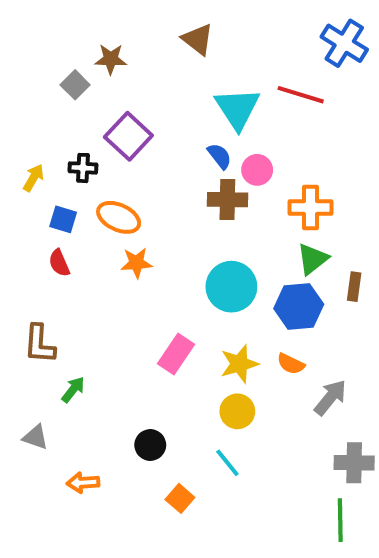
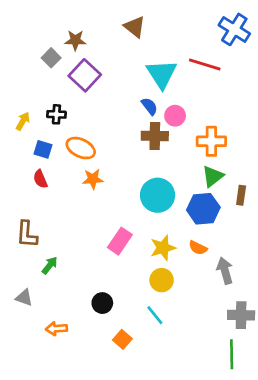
purple square: (128, 136) -> (85, 75), moved
gray arrow: (330, 397) -> (225, 271), turned -55

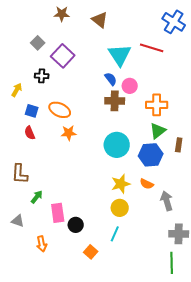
brown star: (75, 40) -> (62, 14), moved
black cross: (56, 114) -> (42, 76), moved
pink rectangle: (120, 241) -> (58, 213), moved, turned -42
cyan line: (155, 315) -> (115, 234), turned 63
orange arrow: (56, 329) -> (42, 244), turned -98

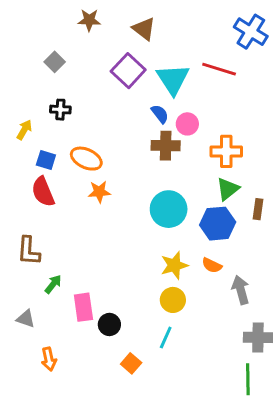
purple square: (63, 56) -> (128, 71), moved
red semicircle: (30, 133) -> (43, 192), size x1.5
orange arrow: (42, 244) -> (49, 359), moved

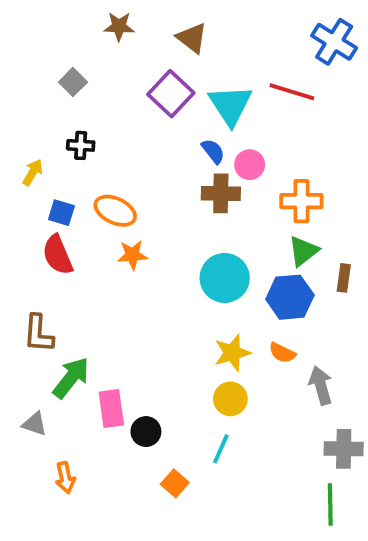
green arrow: (53, 284) -> (71, 378), size x1.6

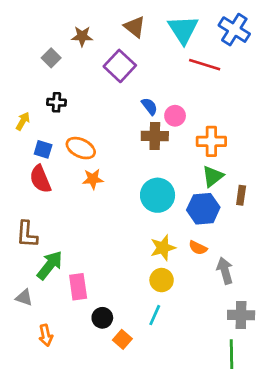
brown star: (119, 26) -> (82, 36), moved
cyan triangle: (230, 105) -> (183, 30), moved
black circle: (146, 432) -> (102, 318), moved

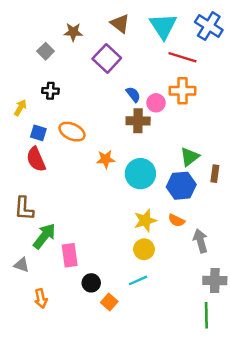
orange cross: (211, 141) -> (182, 91), moved
orange star: (93, 179) -> (106, 159), moved
cyan line: (155, 315) -> (138, 280), turned 42

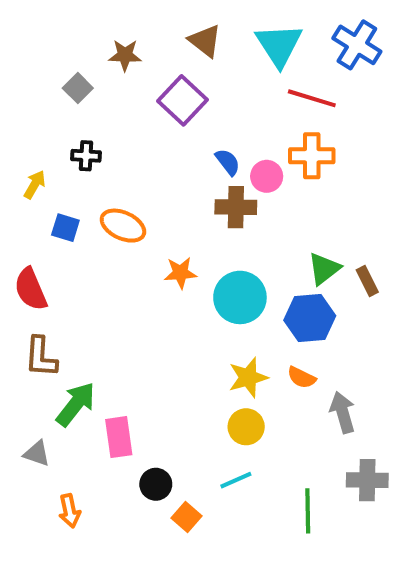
red semicircle: (36, 159) -> (31, 289), moved
brown rectangle: (215, 174) -> (367, 281), moved, turned -35
green line: (206, 315) -> (308, 511), moved

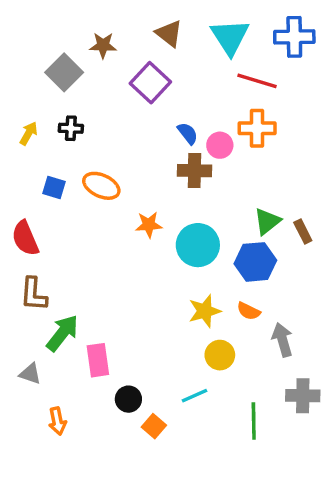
blue cross: (357, 45) -> (294, 37), turned -33
gray square: (78, 88) -> (64, 72), size x1.5
yellow arrow: (35, 185) -> (29, 133), moved
yellow circle: (246, 427) -> (220, 355), moved

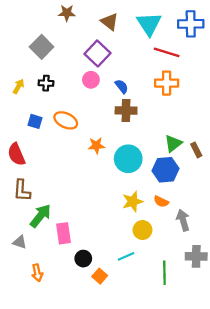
brown star: (103, 45) -> (67, 13), moved
pink circle: (220, 145) -> (91, 80), moved

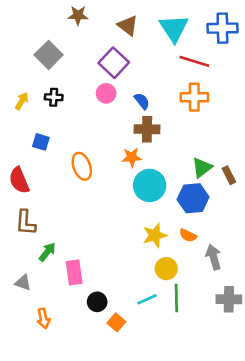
orange ellipse: (66, 120) -> (82, 166), moved, turned 45
orange star: (96, 146) -> (132, 157), moved
green arrow: (40, 216) -> (47, 252), size x0.7
green line: (164, 273) -> (176, 298), moved

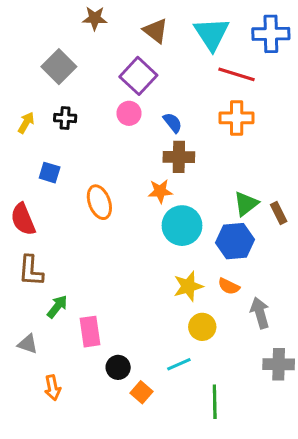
green line: (176, 298) -> (215, 402), moved

